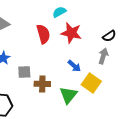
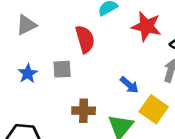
red star: (71, 33) -> (146, 26), moved
gray square: (24, 72) -> (62, 69), moved

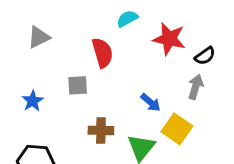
blue star: (28, 74) -> (33, 101), moved

